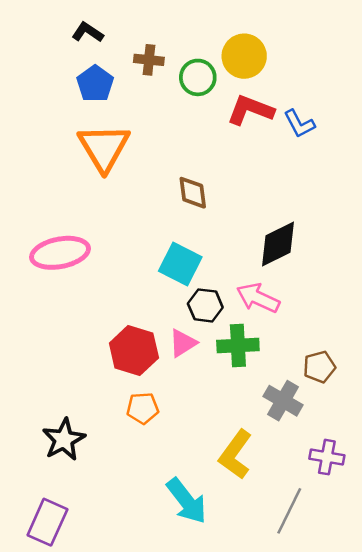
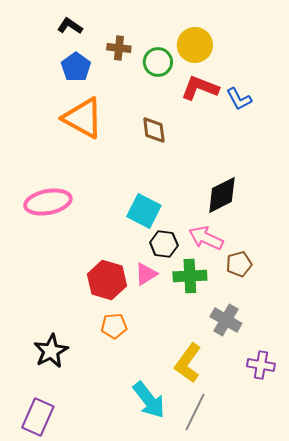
orange triangle: (104, 148) -> (83, 118), turned -30
brown diamond: (193, 193) -> (154, 130), moved
brown pentagon: (319, 367) -> (239, 264), moved
gray line: (289, 511) -> (195, 412), moved

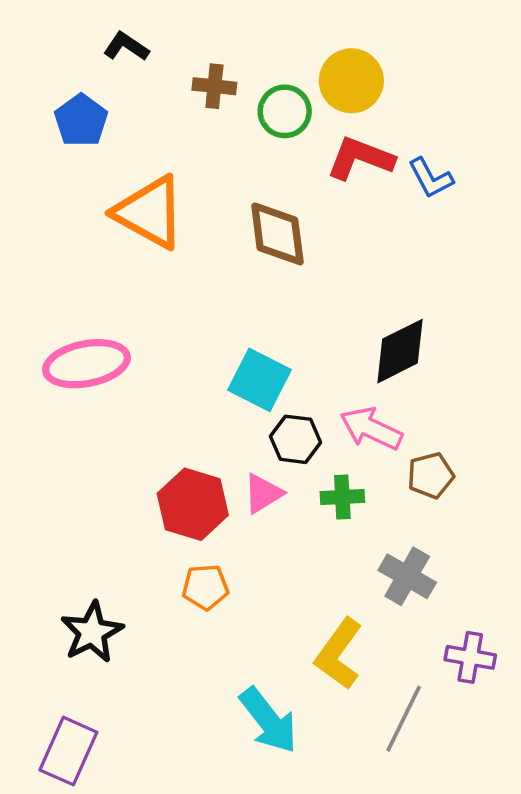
blue pentagon: (76, 67) -> (81, 120), moved
brown diamond: (154, 130) -> (277, 234), size x1.4
green cross: (190, 276) -> (342, 497), size x0.7
gray line: (195, 412) -> (404, 719), moved

